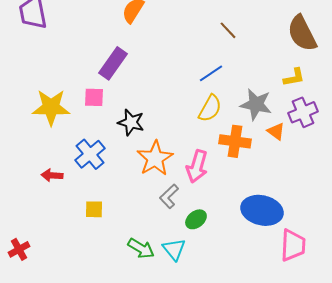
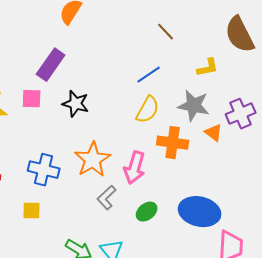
yellow L-shape: (294, 77) -> (208, 68), moved
black star: (131, 122) -> (76, 104), moved
blue cross: (90, 154) -> (44, 170), moved, turned -36
green ellipse: (196, 219) -> (147, 212), moved

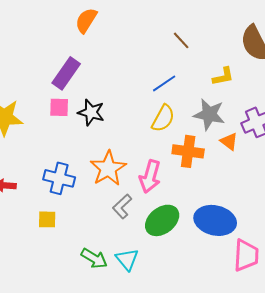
pink square: (32, 99) -> (59, 107), moved
green ellipse: (147, 212) -> (162, 220), size x1.6

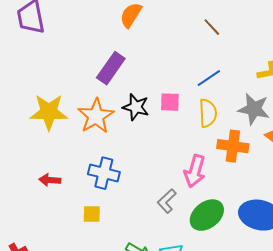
brown line: (181, 40) -> (212, 27), moved
pink square: (59, 107) -> (170, 102), moved
yellow semicircle: (163, 118) -> (208, 113), turned -32
orange star: (108, 168) -> (96, 116), moved

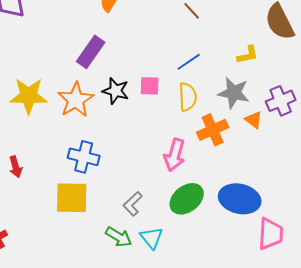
orange cross: (233, 146) -> (213, 130), turned -32
red arrow: (50, 180) -> (16, 167), moved, turned -110
gray L-shape: (167, 201) -> (133, 204), moved
yellow square: (92, 214) -> (72, 198), size x1.8

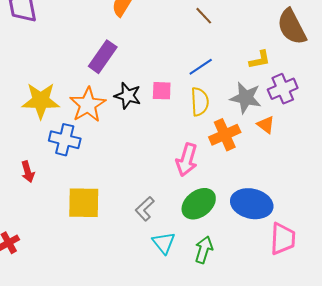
purple cross: (281, 101) -> (283, 89), moved
blue cross: (84, 157) -> (65, 140), moved
green arrow: (119, 237) -> (204, 250), moved, turned -104

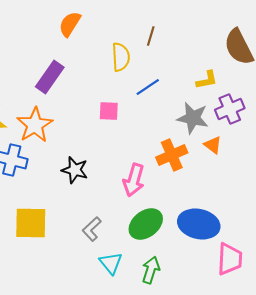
brown line: (204, 16) -> (151, 36), turned 60
black star: (128, 96) -> (75, 170), moved
yellow semicircle: (200, 102) -> (121, 57), moved

